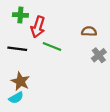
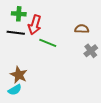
black line: (17, 49) -> (16, 33), moved

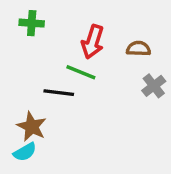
red arrow: (35, 25) -> (93, 42), moved
black line: (16, 33) -> (59, 93), moved

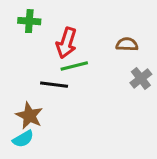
red arrow: (93, 42) -> (66, 43), moved
green line: (81, 72) -> (74, 66), turned -36

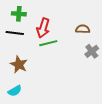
black line: (54, 85) -> (15, 33), moved
brown star: (29, 116) -> (19, 64), moved

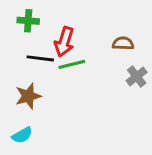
black line: (15, 33) -> (40, 58), moved
brown star: (19, 64) -> (28, 96), turned 30

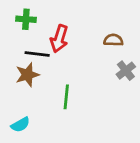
green line: (72, 64) -> (66, 97), moved, turned -70
brown star: (28, 96) -> (27, 75), moved

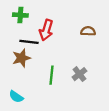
gray cross: (126, 71) -> (79, 74), moved
cyan semicircle: (20, 125) -> (16, 97), turned 64

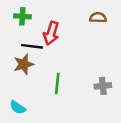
brown semicircle: (88, 31) -> (98, 18), moved
gray cross: (79, 74) -> (103, 86), moved, turned 32

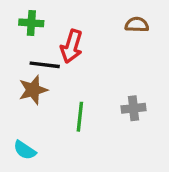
gray cross: (103, 86) -> (133, 108), moved

